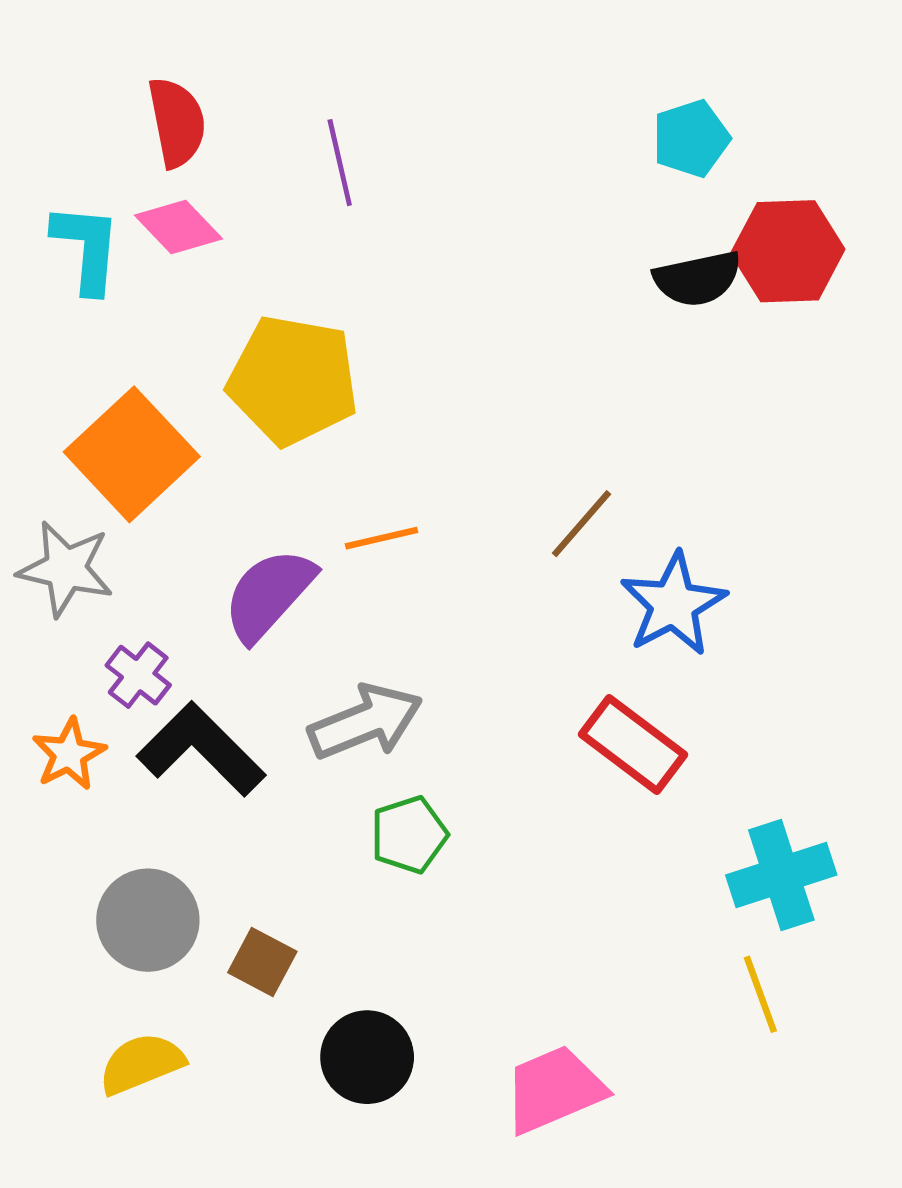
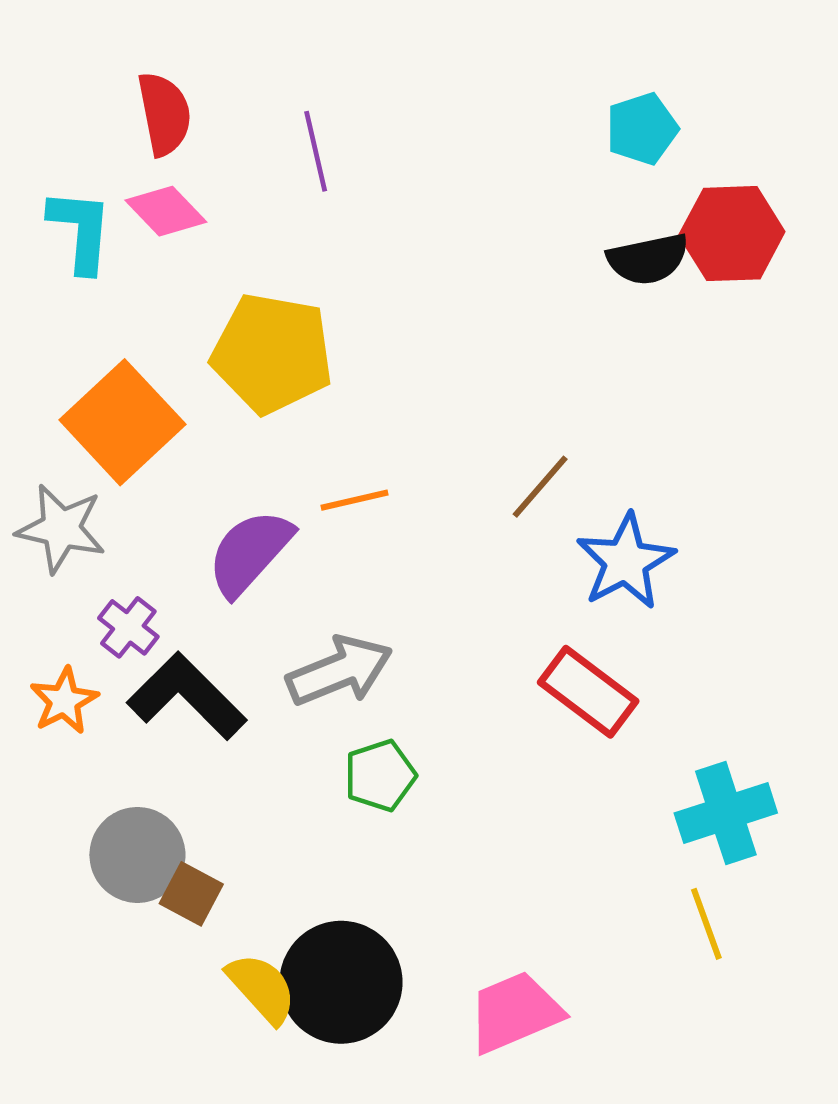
brown square: (262, 962) -> (191, 894), moved
black circle: (367, 1057) -> (341, 982), size x1.4
yellow semicircle: (141, 1064) -> (262, 988), moved, turned 70

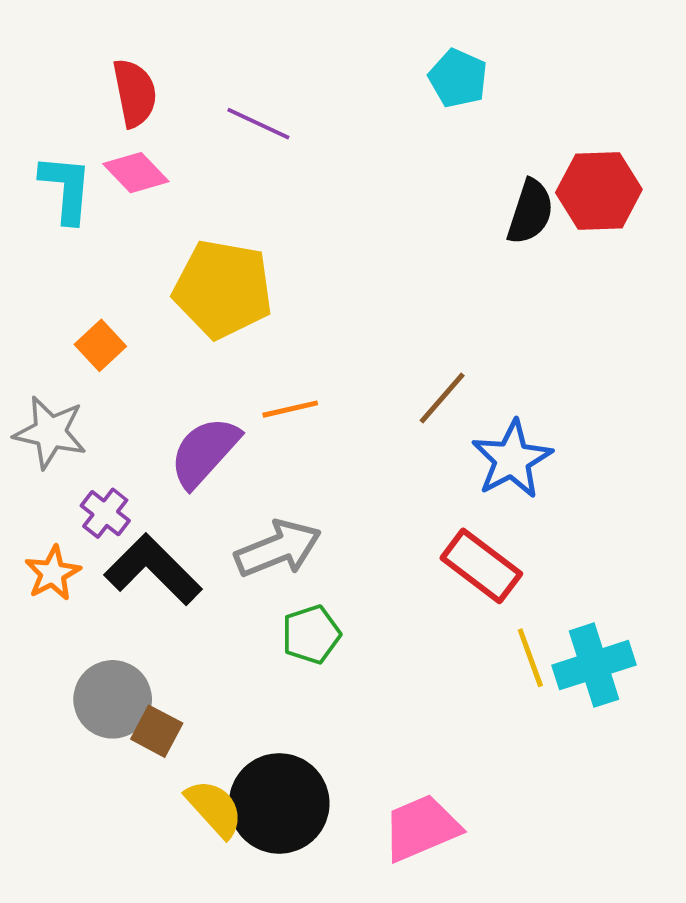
cyan pentagon: (642, 129) -> (458, 78), moved, turned -30
purple line: (316, 151) -> (258, 124), turned -52
black semicircle: (648, 259) -> (530, 212), turned -60
orange square: (122, 422) -> (100, 345), size x0.5
yellow line: (706, 924) -> (530, 658), moved

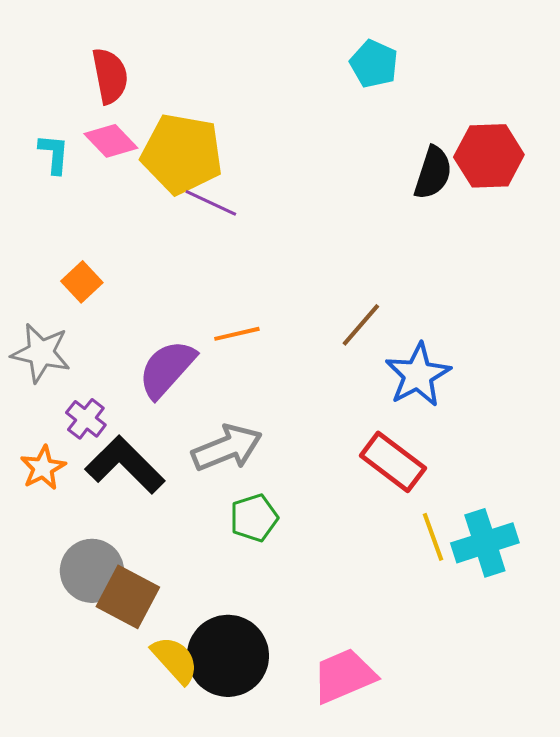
purple line: (258, 124) -> (211, 203), moved
cyan L-shape: (66, 189) -> (54, 154), size x0.7
yellow pentagon: (223, 289) -> (182, 154), moved
brown square: (157, 731) -> (128, 597), size x1.5

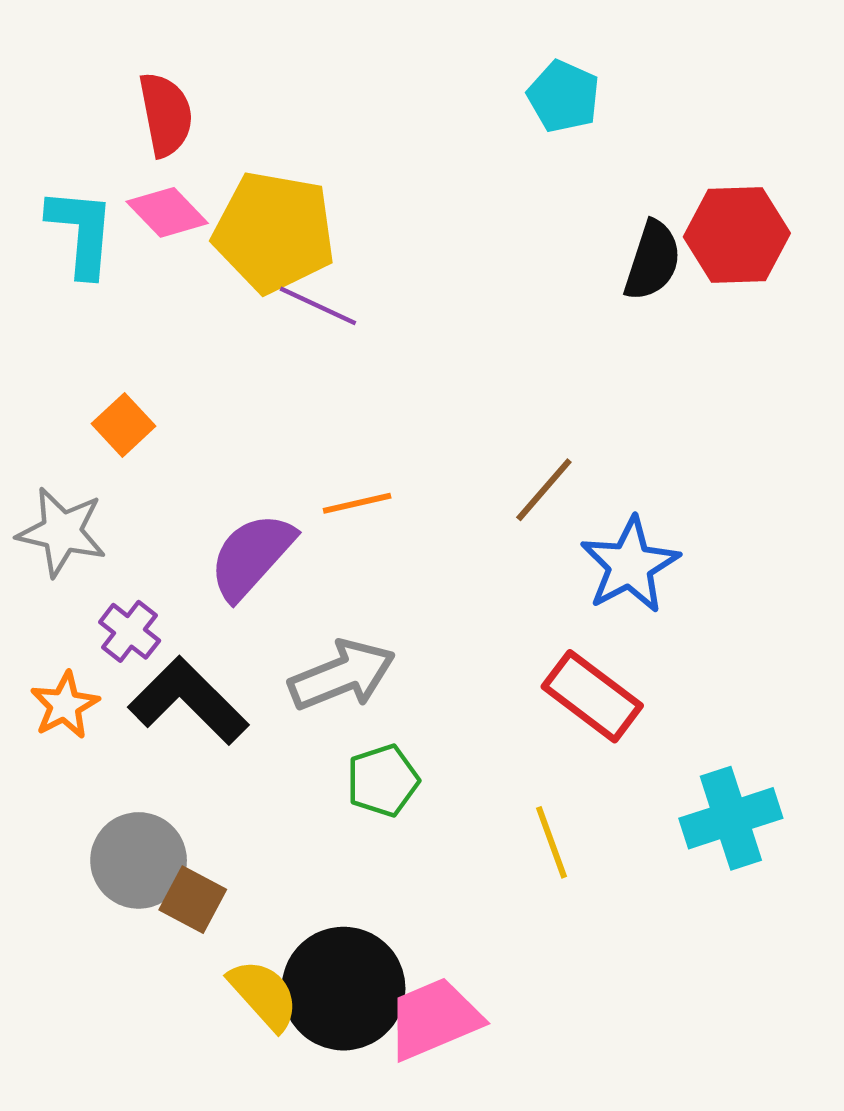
cyan L-shape: (54, 154) -> (81, 232), size x1.5
yellow line: (433, 537) -> (552, 842), moved
brown square: (128, 597) -> (193, 900), size x0.7
pink trapezoid: (344, 676) -> (434, 1019), moved

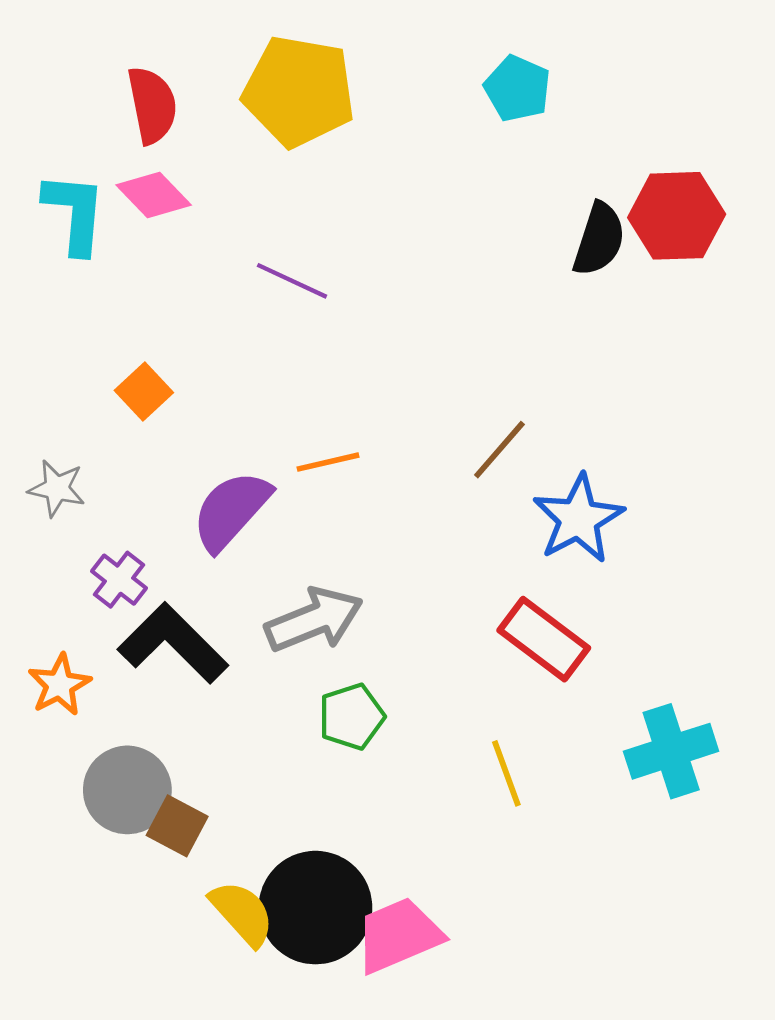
yellow pentagon: (274, 232) -> (299, 91), moved
orange square: (123, 425) -> (144, 391), moved
gray star: (62, 532) -> (57, 488), size x0.7
orange star: (65, 705) -> (59, 685), moved

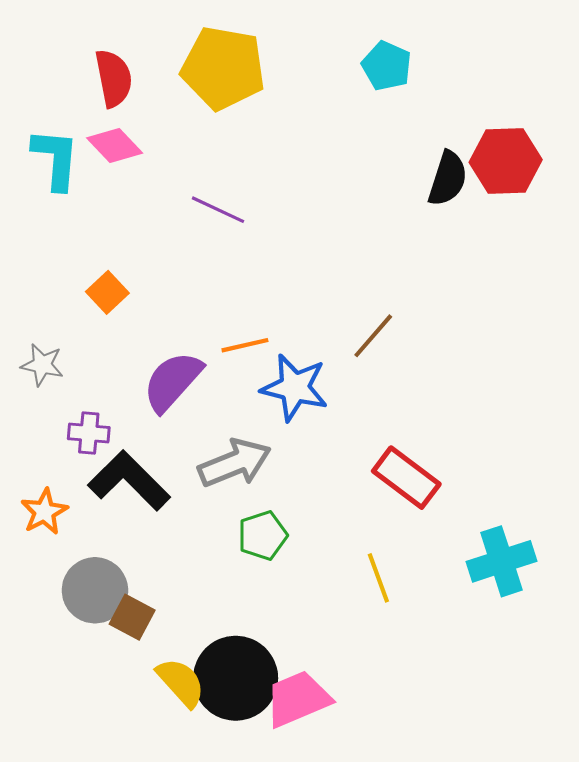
blue star: (578, 519) -> (295, 388), moved, turned -30
purple cross: (119, 580) -> (89, 433), turned -33

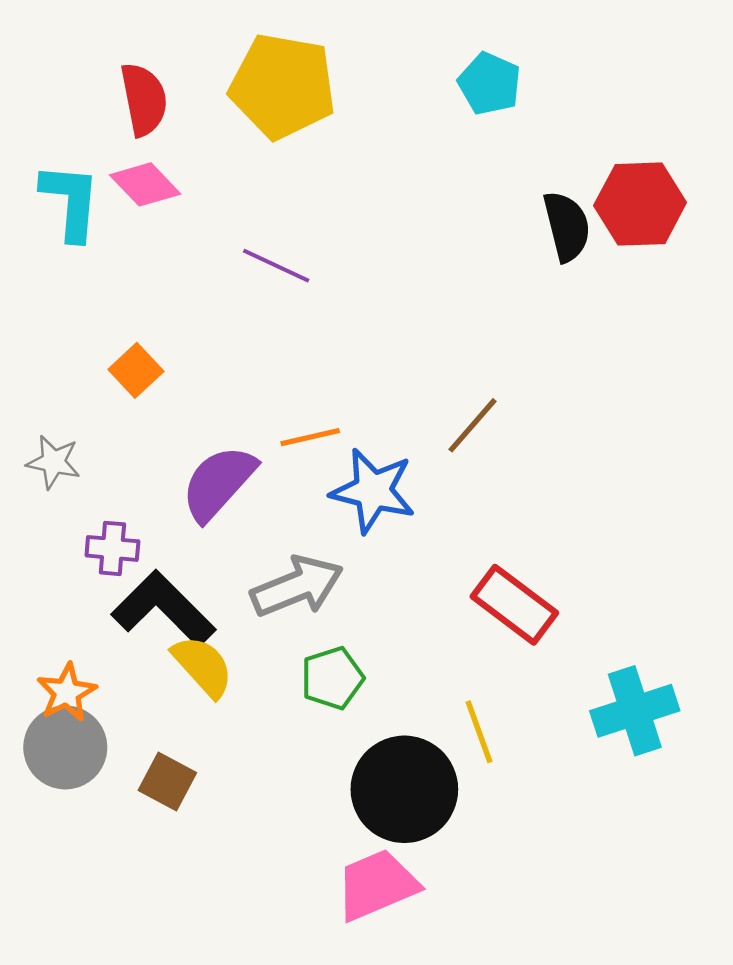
black semicircle: (448, 179) -> (567, 226), turned -32
orange star: (44, 512) -> (67, 692), moved
gray circle: (95, 590) -> (65, 747), moved
black circle: (236, 678) -> (404, 789), moved
yellow semicircle: (181, 682) -> (203, 666), moved

